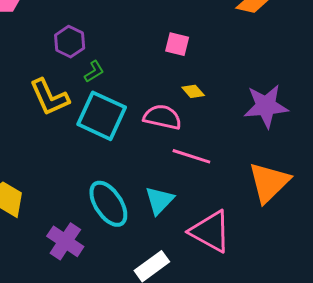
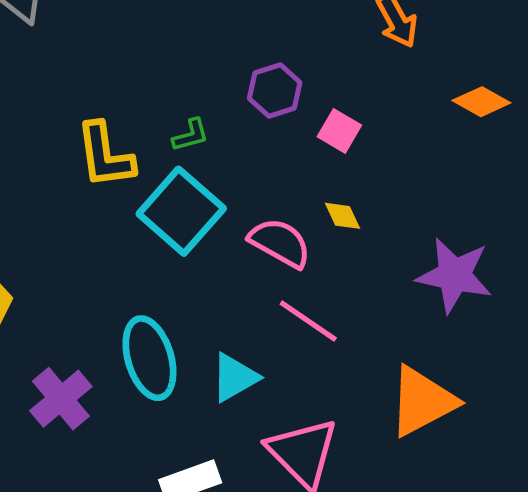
purple hexagon: (70, 42) -> (275, 90), moved

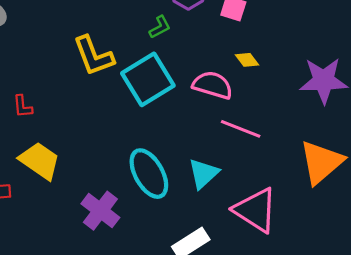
green L-shape: (191, 135) -> (160, 27), moved
cyan square: (181, 211) -> (148, 79), turned 30

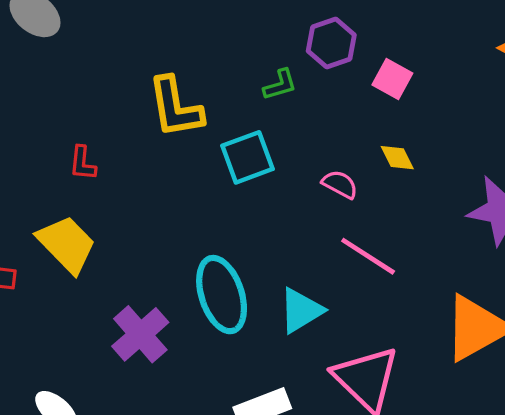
cyan square: (148, 79) -> (247, 157), size x0.7
pink semicircle: (213, 85) -> (340, 184), size x0.6
red L-shape: (23, 106) -> (83, 163), moved

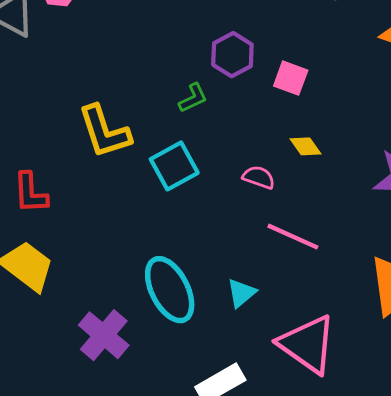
red L-shape: (83, 163) -> (30, 193), size x1.4
cyan triangle: (301, 310) -> (241, 293), size x0.7

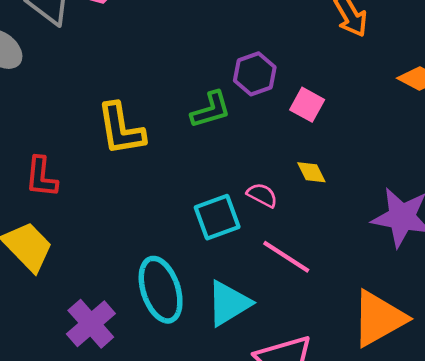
green L-shape: (193, 98) -> (211, 110), size x1.4
cyan square: (174, 166) -> (217, 217), moved
cyan triangle: (241, 293) -> (229, 303), size x1.6

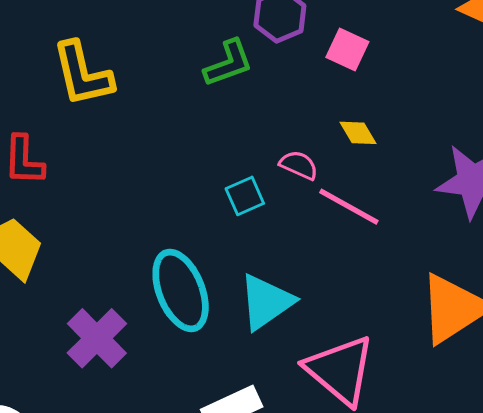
yellow L-shape: (121, 129) -> (82, 74), moved
cyan square: (217, 217) -> (245, 196), size x0.7
pink line: (286, 257) -> (349, 207), moved

